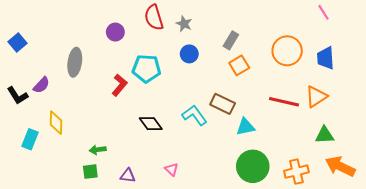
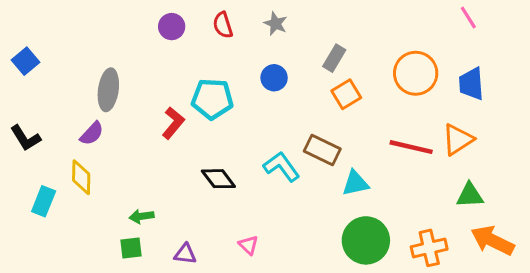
red semicircle: (154, 17) -> (223, 25), size x0.7
gray star: (184, 24) -> (276, 24), moved
purple circle: (115, 32) -> (172, 27), moved
purple semicircle: (41, 85) -> (92, 133), moved

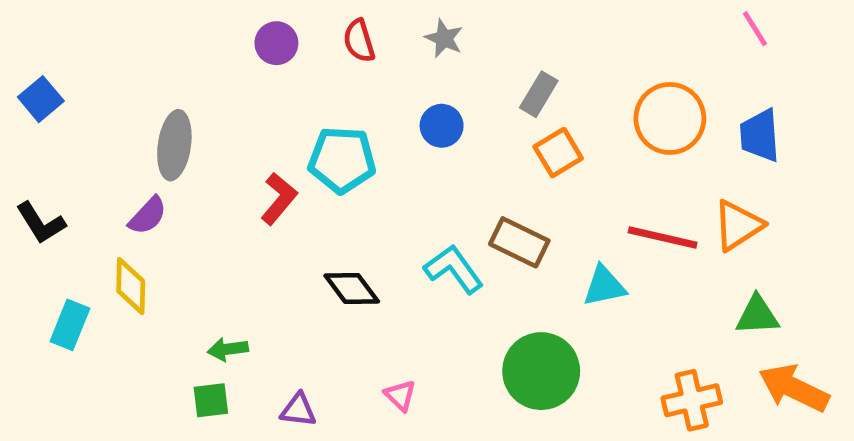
cyan triangle: (355, 183) -> (604, 286), moved
green circle: (366, 240) -> (541, 371), moved

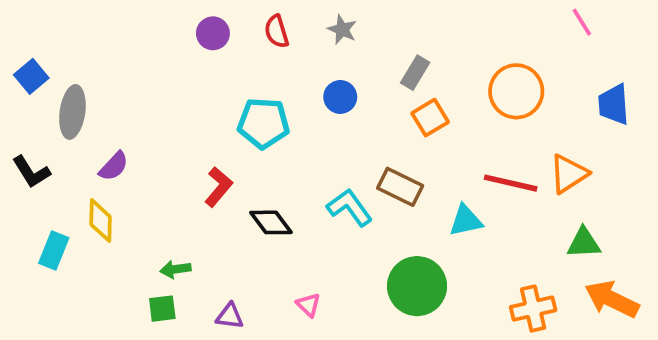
blue trapezoid: (760, 135) -> (614, 104), moved
gray ellipse: (174, 145) -> (72, 112), moved
red L-shape: (279, 199) -> (219, 187), moved

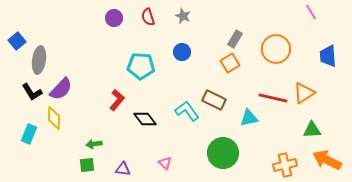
gray rectangle: (415, 73) -> (235, 39), moved
purple semicircle: (114, 166) -> (61, 89), size x1.4
black L-shape: (31, 172) -> (32, 92), moved

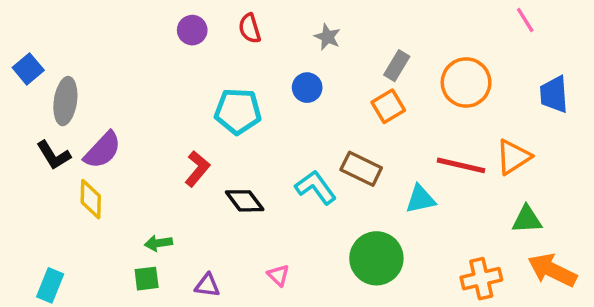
gray star: (183, 16) -> (327, 37), moved
cyan rectangle: (29, 134) -> (50, 285), moved

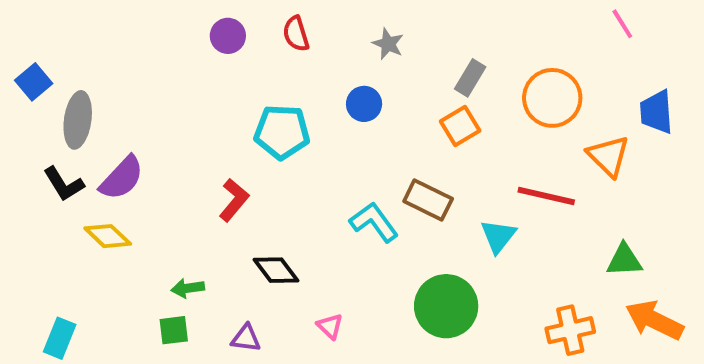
orange triangle: (513, 157) -> (608, 156), moved, turned -42
yellow diamond: (91, 199) -> (108, 236), turned -48
cyan triangle: (420, 199) -> (498, 236), turned -40
black diamond: (245, 201) -> (276, 270), moved

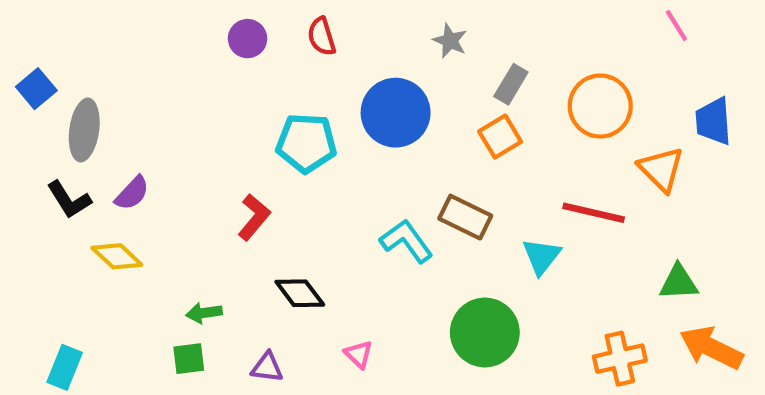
gray star: (388, 44) -> (450, 41), moved
blue circle: (364, 104) -> (396, 113), size x1.8
purple semicircle: (122, 178) -> (132, 193), size x0.7

